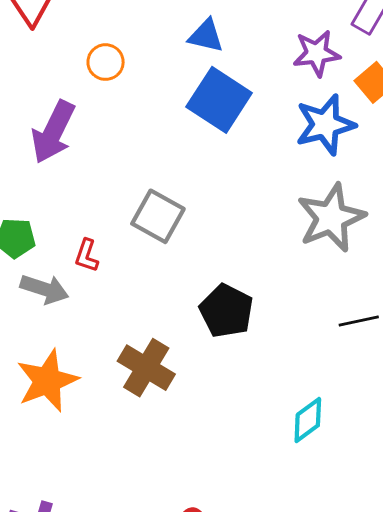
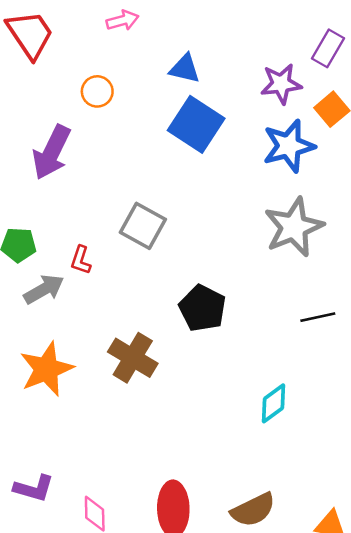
gray arrow: (44, 289) -> (44, 289), turned -48

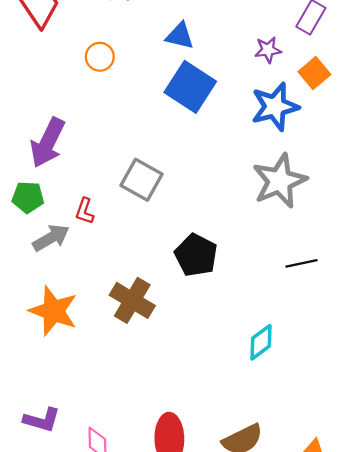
purple star: (281, 84) -> (268, 50), size x0.7
purple arrow: (52, 152) -> (48, 143), moved
orange star: (46, 369) -> (53, 311), turned -30

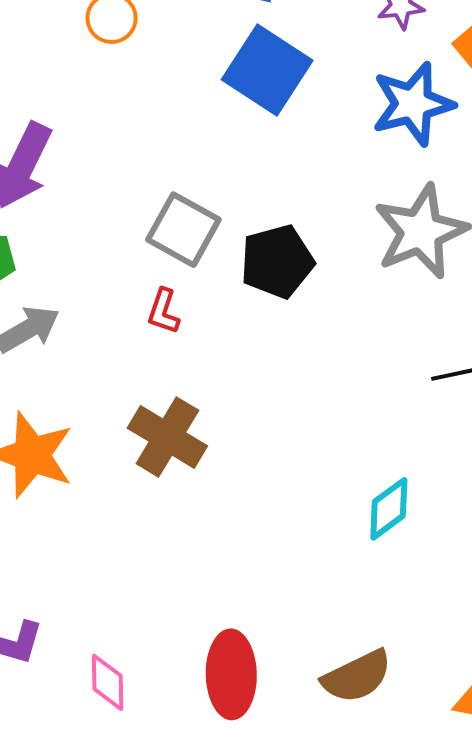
red L-shape: (85, 211) -> (163, 311), moved
black pentagon: (196, 255) -> (277, 261), moved, turned 30

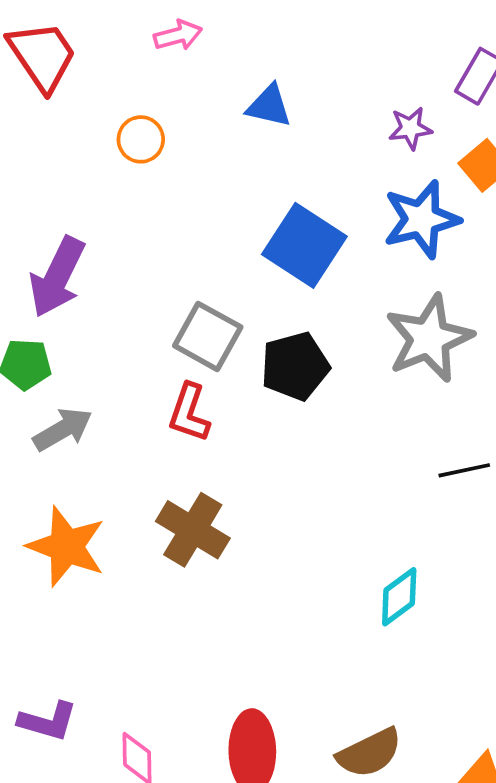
blue square: (267, 70) -> (304, 245), moved
red L-shape: (163, 311) -> (189, 413), size x1.4

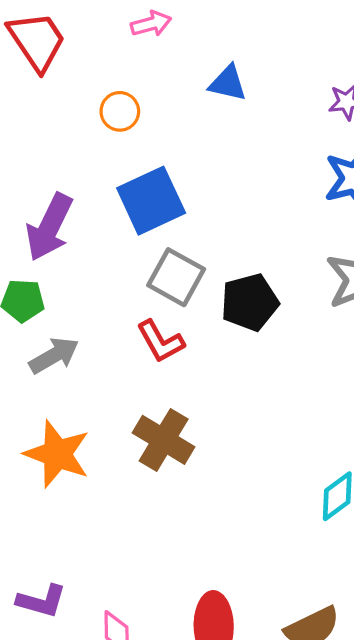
blue square: (304, 245) -> (151, 201), moved, turned 32
red L-shape: (189, 413) -> (160, 341), turned -48

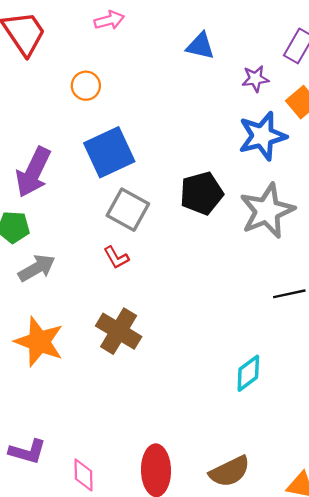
blue triangle: (228, 83) -> (200, 46), moved
black pentagon: (250, 302) -> (202, 193), moved
red L-shape: (160, 341) -> (116, 258), size x0.7

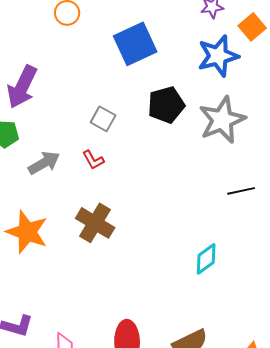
blue square: (109, 152) -> (135, 44), moved
gray square: (128, 210) -> (103, 119), size x0.7
gray arrow: (37, 268) -> (44, 163), moved

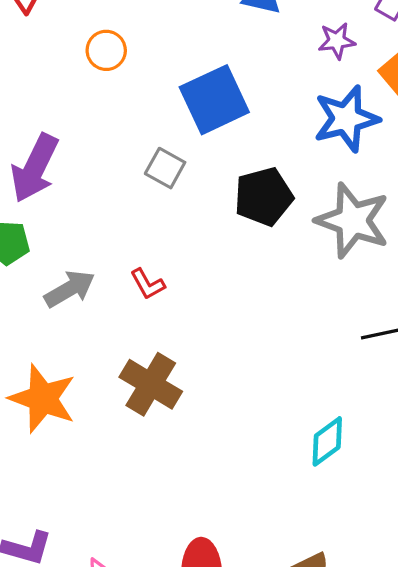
gray square: (103, 119) -> (165, 168), moved
gray star: (222, 120) -> (353, 220), turned -30

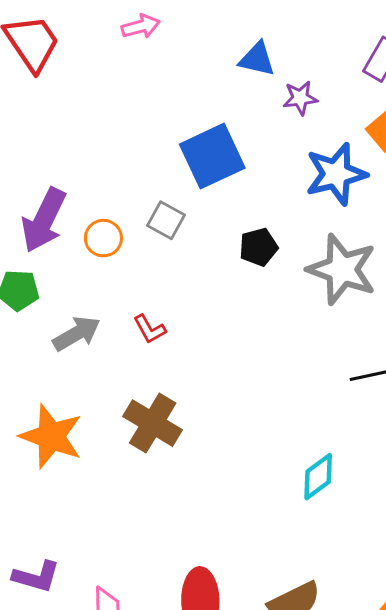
purple star: (337, 41) -> (300, 98), moved
orange circle: (106, 50) -> (103, 238), moved
black pentagon: (264, 197) -> (258, 247), size x0.7

